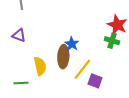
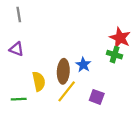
blue star: (72, 44) -> (83, 65), moved
yellow line: (82, 69) -> (67, 91), moved

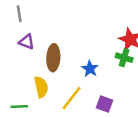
purple triangle: (16, 49) -> (26, 42), moved
brown ellipse: (63, 71) -> (53, 58), moved

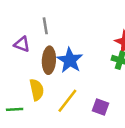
gray line: (19, 14) -> (45, 26), moved
blue star: (90, 69) -> (70, 60), moved, size x1.5

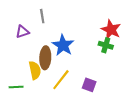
purple triangle: (22, 44) -> (22, 32), turned -40
brown ellipse: (49, 60) -> (45, 58), moved

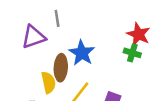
purple triangle: (22, 32) -> (34, 37), size x1.5

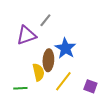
gray line: (57, 18) -> (45, 20), turned 48

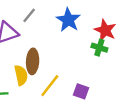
blue star: (65, 48) -> (68, 20), moved

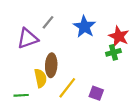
green cross: (99, 48) -> (113, 52), turned -32

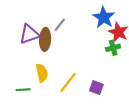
gray line: (48, 22) -> (60, 25), moved
blue star: (84, 27) -> (104, 17), moved
brown ellipse: (51, 65) -> (45, 39), moved

